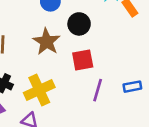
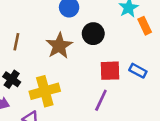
red square: (83, 60) -> (110, 71), moved
blue rectangle: (132, 87) -> (138, 71), moved, turned 30

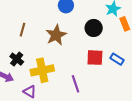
black circle: (93, 34) -> (94, 28), moved
purple line: (101, 100) -> (75, 84), moved, turned -48

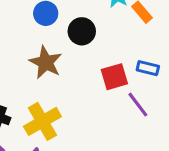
black circle: (94, 28) -> (82, 31), moved
purple line: (75, 84) -> (138, 105), moved

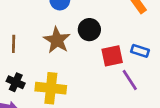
black circle: (82, 31) -> (89, 30), moved
yellow cross: (42, 121) -> (51, 88), turned 32

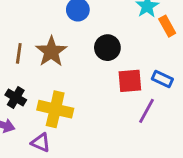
brown star: (57, 40) -> (51, 52), moved
purple line: (130, 80) -> (146, 111), turned 55

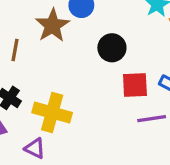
brown star: (51, 52) -> (52, 25), moved
purple line: (146, 111) -> (152, 119), turned 50

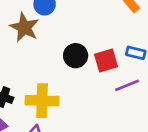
black circle: (112, 48) -> (76, 56), moved

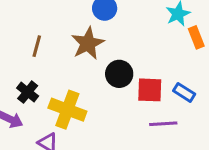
brown star: (24, 27) -> (88, 43), moved

